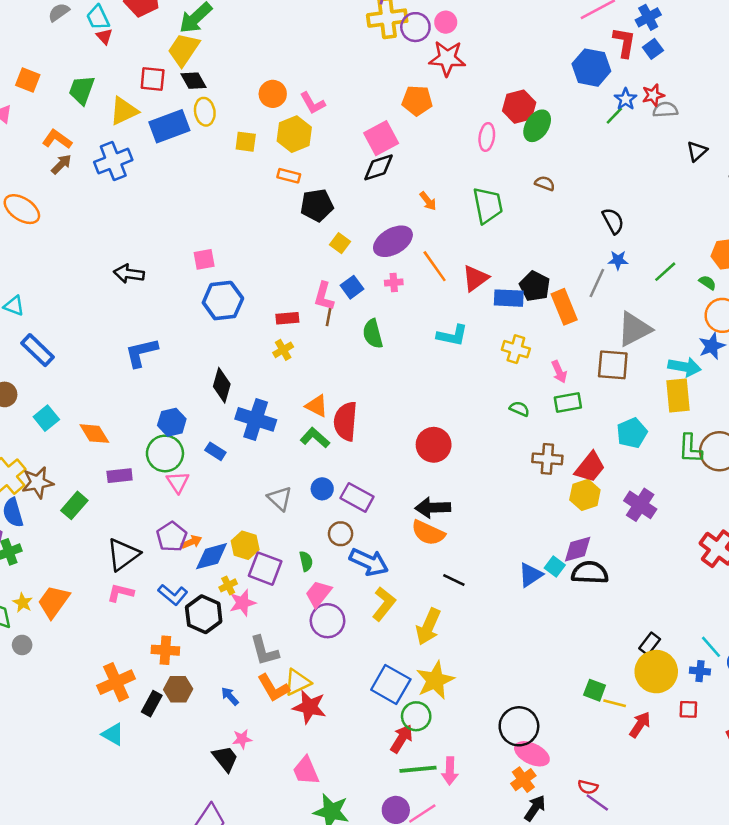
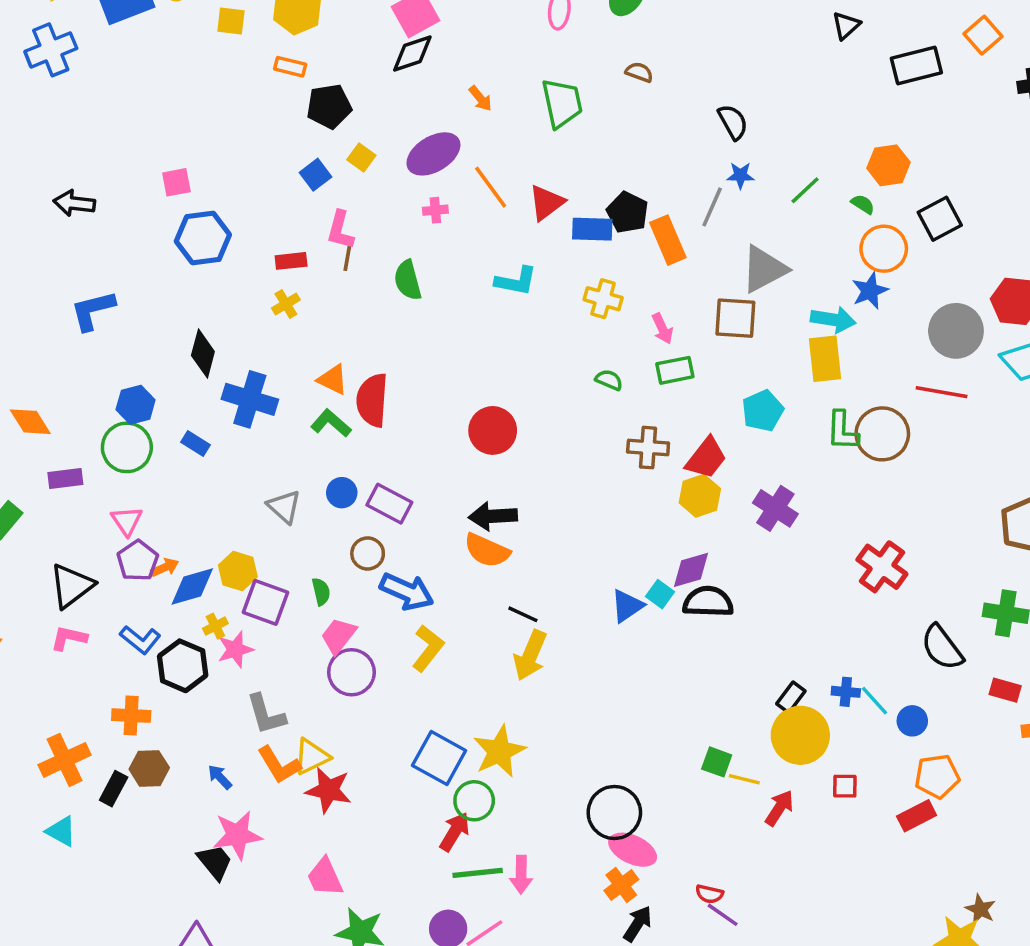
blue square: (352, 287) -> (316, 175), moved
pink triangle: (178, 482) -> (127, 521), moved
yellow arrow: (428, 627) -> (530, 655), moved
blue cross: (700, 671) -> (846, 692), moved
pink star: (242, 739) -> (237, 835), size x1.8

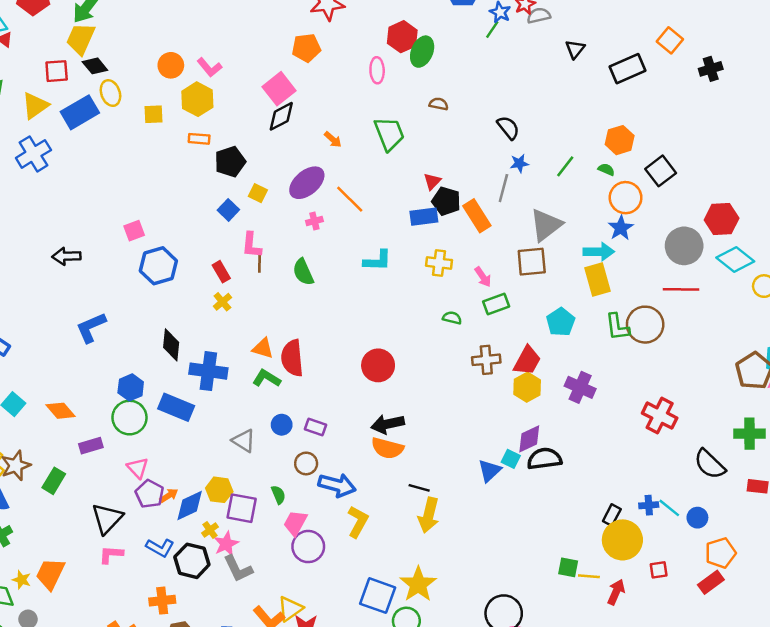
red triangle: (546, 203) -> (432, 181), moved, size x0.7
red rectangle: (291, 261) -> (221, 272), turned 75
blue rectangle: (196, 443) -> (176, 407), size x1.8
purple rectangle: (389, 504) -> (315, 427), size x0.7
gray L-shape: (266, 714) -> (238, 569), moved

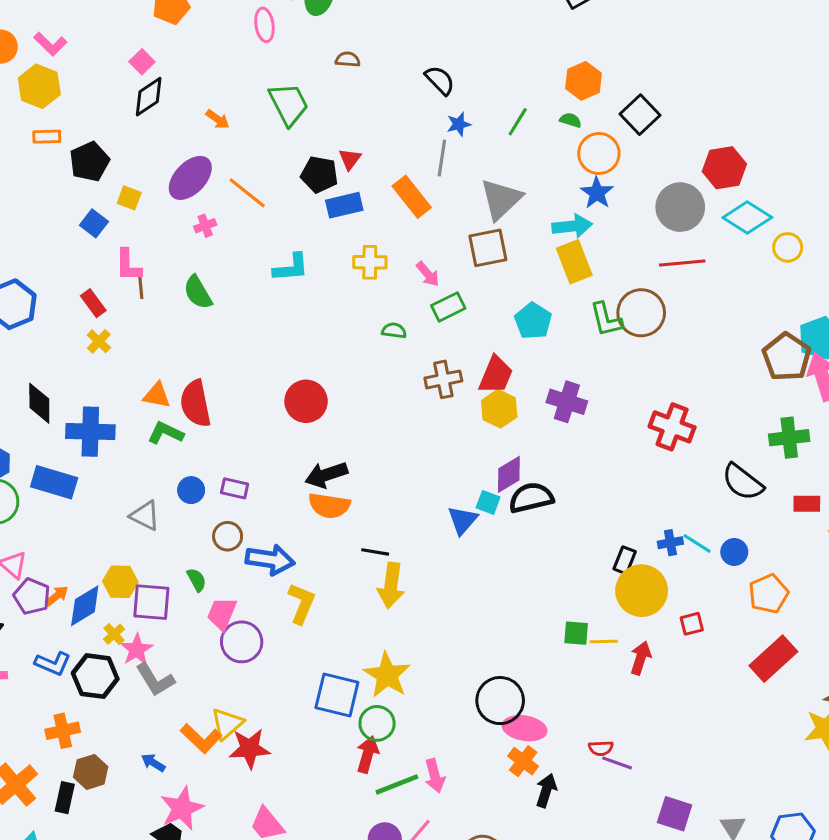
pink square: (279, 89) -> (142, 62), size x0.6
black pentagon: (446, 201) -> (319, 174), moved
red rectangle: (711, 582) -> (773, 659), moved, size x1.4

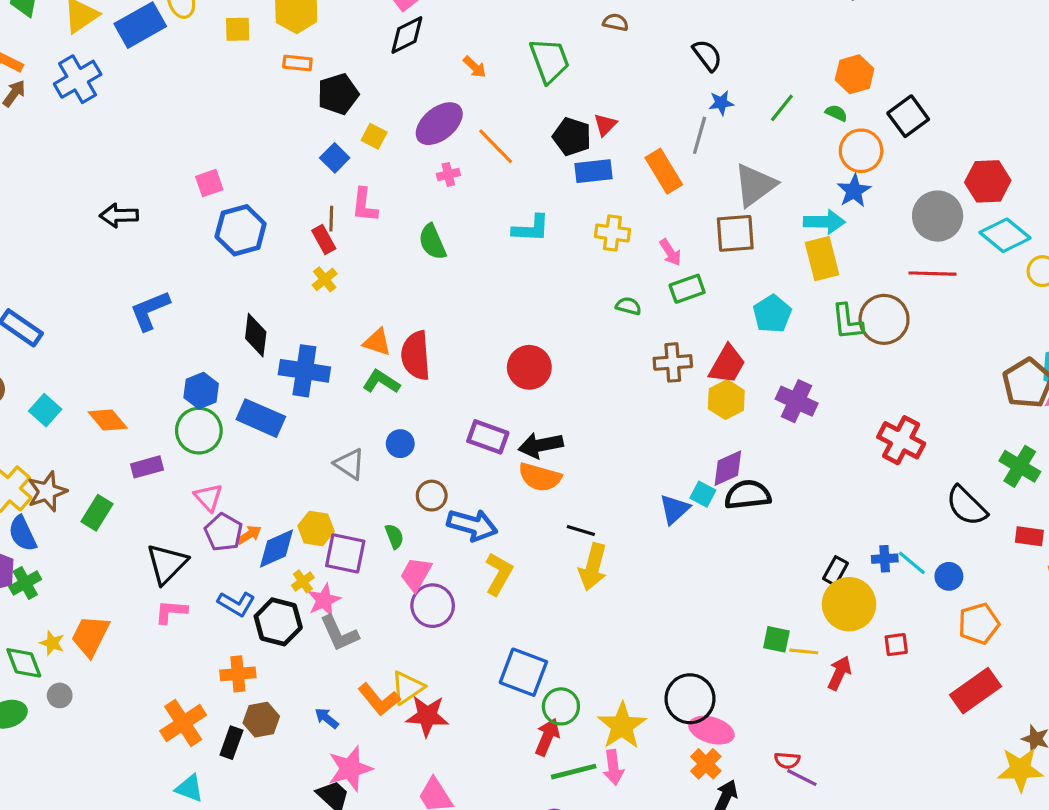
brown line: (141, 287) -> (331, 219), moved
green cross: (789, 438) -> (1020, 466), turned 30
purple rectangle: (235, 488) -> (488, 437), moved, size x1.4
yellow star: (387, 675) -> (622, 726), moved

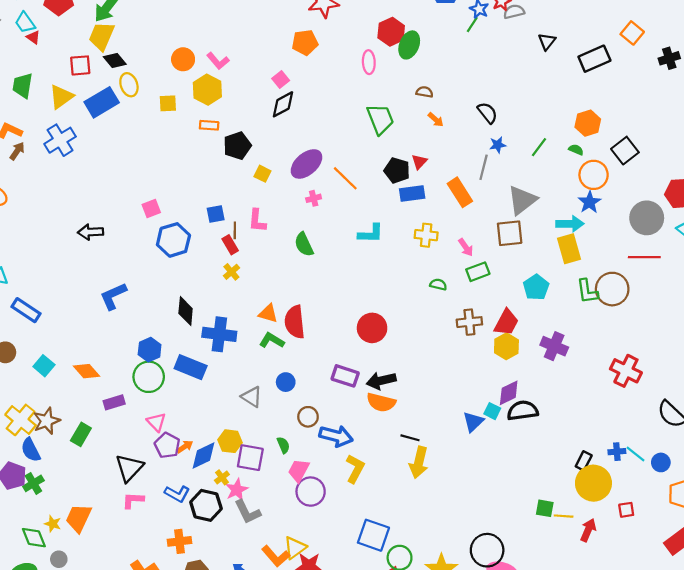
orange arrow: (475, 67) -> (436, 120), moved
blue square: (335, 158) -> (216, 214), moved, turned 36

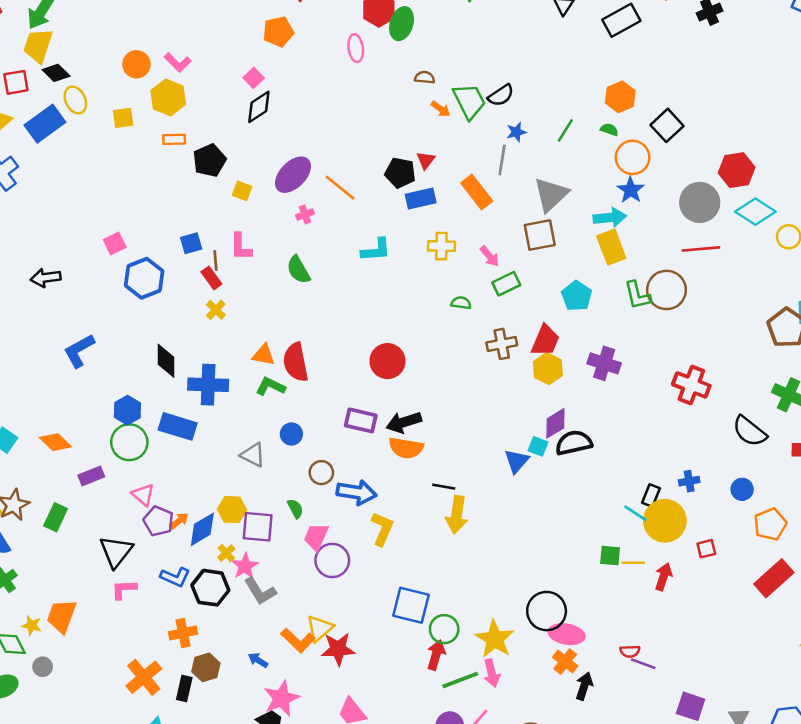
black semicircle: (487, 113) -> (501, 95), turned 100
green trapezoid: (380, 119) -> (469, 101), moved
cyan line: (635, 454) -> (635, 513), moved

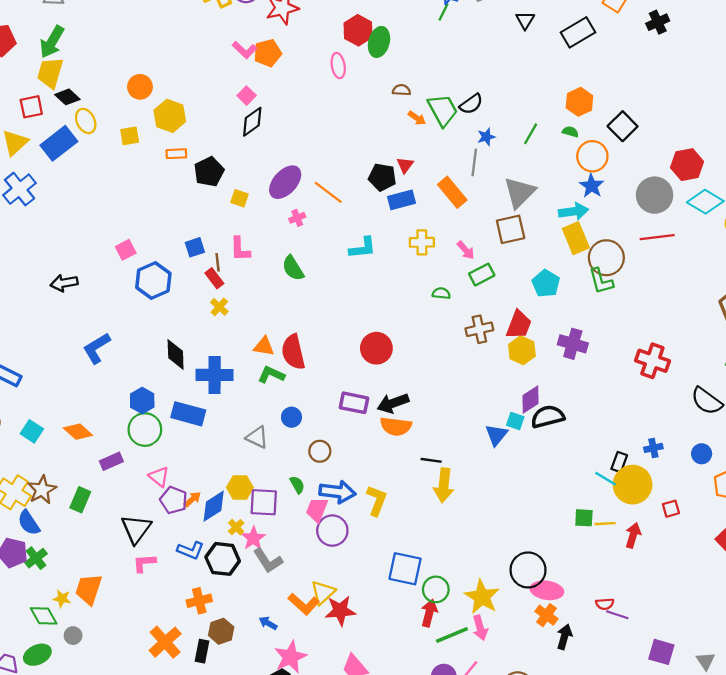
pink L-shape: (178, 62) -> (245, 50), moved
brown circle: (667, 290) -> (606, 258), moved
blue arrow: (356, 492) -> (337, 492), moved

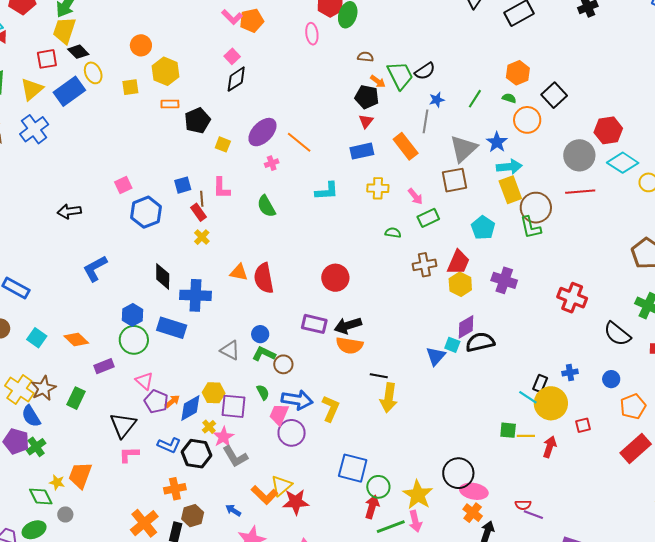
black pentagon: (382, 177) -> (367, 97), moved
blue star: (592, 186) -> (497, 142), moved
green L-shape: (271, 375) -> (264, 354), moved

